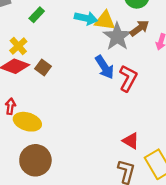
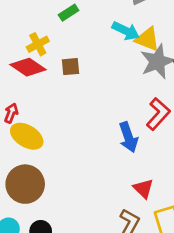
brown square: (43, 67) -> (70, 67), moved, turned 35
blue arrow: (105, 67) -> (128, 137), moved

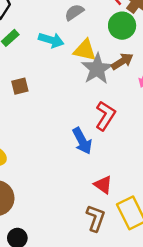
cyan arrow: (126, 31) -> (51, 40), moved

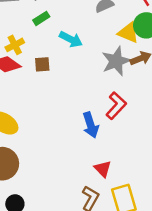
cyan arrow: (51, 40) -> (71, 39), moved
yellow triangle: (85, 50) -> (128, 33), moved

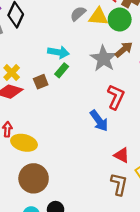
green rectangle: (41, 18) -> (62, 70), moved
yellow triangle: (128, 33) -> (98, 17), moved

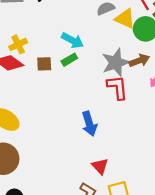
red L-shape: (116, 97) -> (117, 87), moved, turned -50

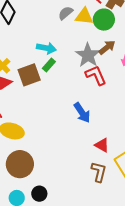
brown square: (44, 64) -> (29, 75), size x1.6

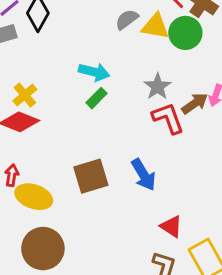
brown arrow: (107, 47) -> (195, 103), moved
gray star: (88, 55) -> (158, 87), size x0.7
brown square: (29, 75) -> (91, 176), moved

